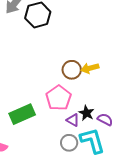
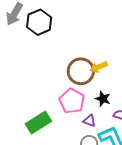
brown circle: (72, 70) -> (81, 71), size x1.4
black star: (86, 113) -> (103, 99), moved

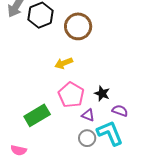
yellow arrow: (99, 67) -> (64, 63), moved
brown circle: (81, 71) -> (78, 26), moved

